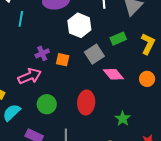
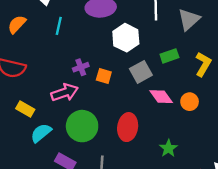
orange circle: (147, 79) -> (190, 102), moved
green circle: (47, 104) -> (82, 126), size x1.4

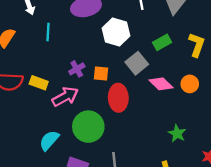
yellow rectangle: (25, 109) -> (39, 83), moved
red ellipse: (128, 127) -> (118, 98), moved

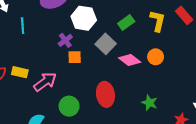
purple cross: (77, 69) -> (65, 40), moved
red ellipse: (118, 98) -> (105, 94), moved
green circle: (88, 127) -> (69, 106), size x0.7

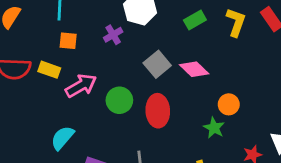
gray square: (106, 44) -> (157, 64), moved
orange square: (75, 57) -> (68, 41), moved
orange circle: (156, 57) -> (229, 104), moved
green circle: (69, 106) -> (119, 100), moved

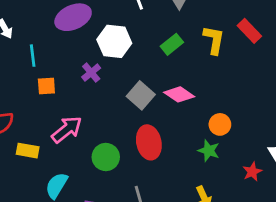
yellow rectangle: (49, 70) -> (28, 151), moved
green circle: (119, 100) -> (106, 157), moved

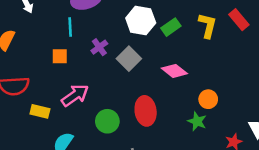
white hexagon: (114, 41) -> (141, 21), moved
cyan line: (33, 56) -> (70, 27), moved
gray square: (141, 95) -> (129, 59), moved

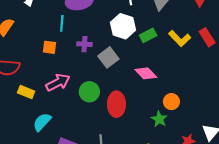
yellow L-shape: (208, 26) -> (180, 38), turned 115
purple cross: (99, 47) -> (84, 44), turned 32
green circle: (107, 121) -> (89, 92), moved

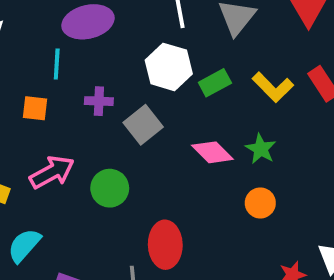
red ellipse: (116, 104) -> (165, 245), moved
green star: (159, 119) -> (261, 149), moved

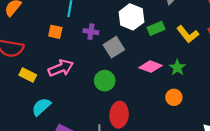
pink diamond: (212, 152) -> (151, 67), turned -30
green circle: (110, 188) -> (105, 81), moved

